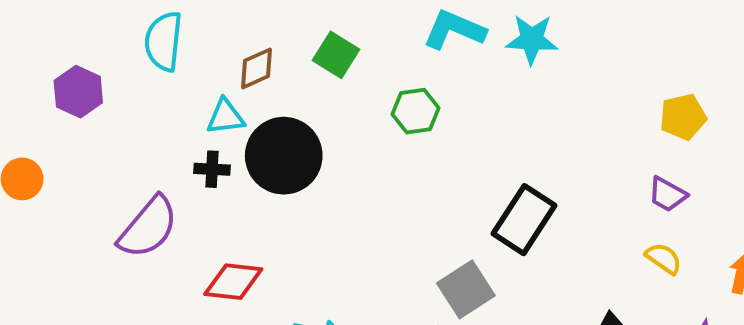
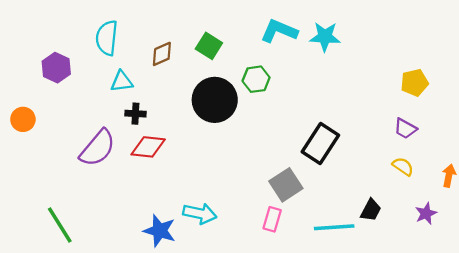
cyan triangle: (226, 117) -> (122, 81), moved
black circle: (284, 156) -> (215, 100), moved
red diamond: (233, 282) -> (148, 147), moved

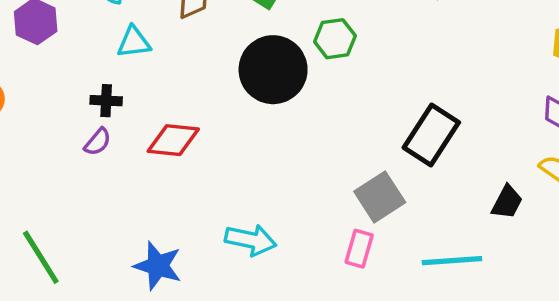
black cross: (135, 114) -> (106, 101), moved
purple semicircle: (98, 148) -> (98, 142), size x0.5
black trapezoid: (371, 210) -> (507, 202), moved
blue star: (160, 231) -> (158, 266), moved

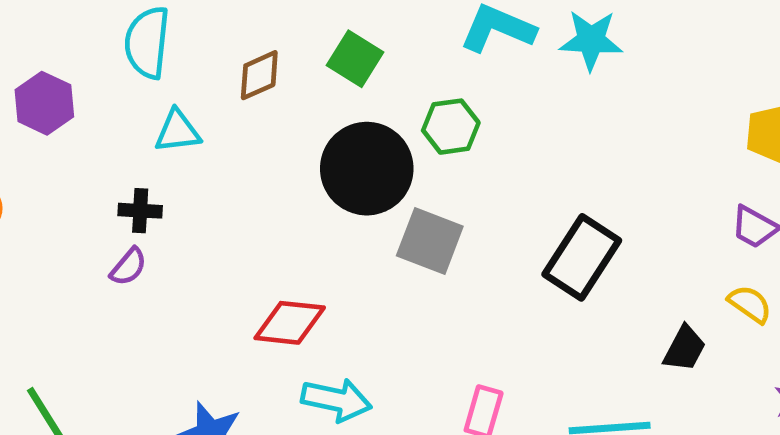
red diamond: (173, 140) -> (290, 323), moved
gray square: (380, 197) -> (430, 241), moved, turned -36

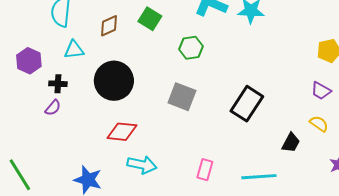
purple hexagon: (44, 103) -> (29, 61), moved
black circle: (367, 169) -> (114, 81), moved

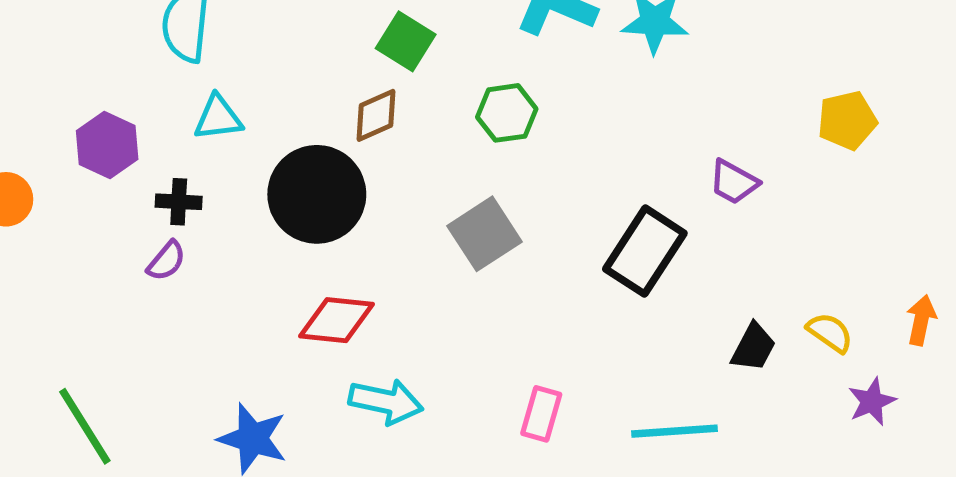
brown diamond: (109, 26) -> (376, 115), moved
purple trapezoid: (321, 91) -> (734, 182), moved
gray square: (182, 97) -> (485, 234), turned 36
yellow semicircle: (319, 124) -> (830, 332), moved

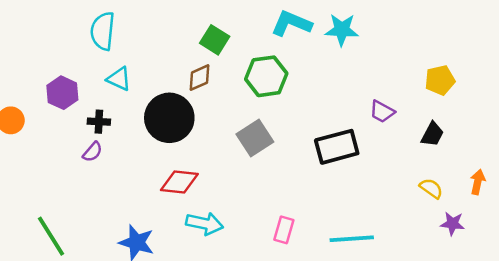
green hexagon: (507, 113) -> (266, 76), size x1.4
cyan triangle: (218, 118) -> (119, 79), turned 32
black rectangle: (645, 251) -> (337, 147), turned 42
black trapezoid: (753, 347) -> (432, 134), moved
purple star: (872, 402) -> (453, 224), turned 30

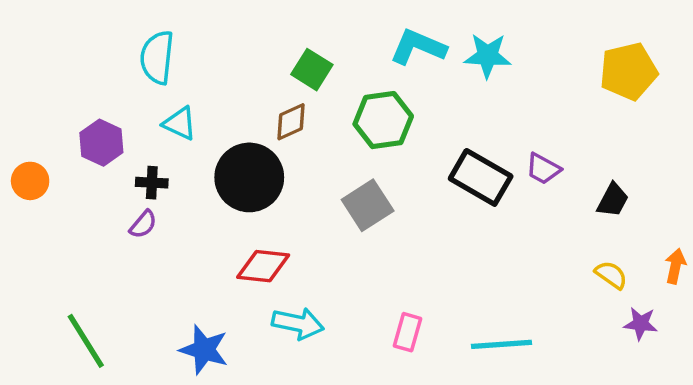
yellow pentagon: (440, 80) -> (628, 71), moved, size x1.4
black rectangle: (337, 147) -> (481, 177), moved, turned 45

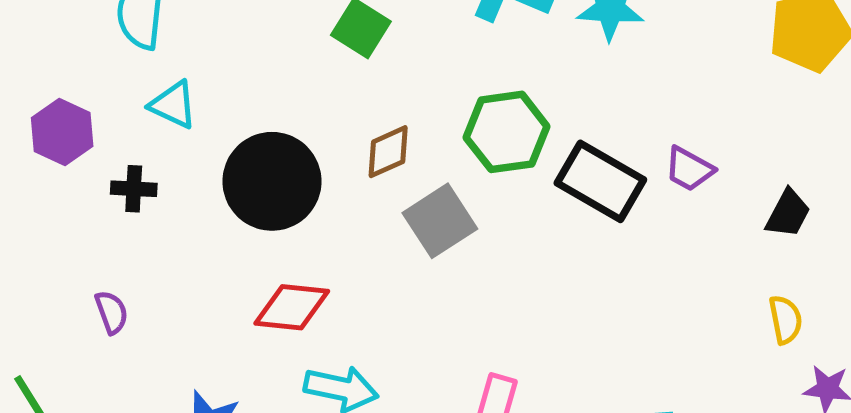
green hexagon: (383, 120) -> (507, 132), moved
brown diamond: (291, 122) -> (388, 152), moved
purple semicircle: (143, 224) -> (112, 312), moved, turned -60
yellow semicircle: (611, 275) -> (786, 320), turned 44

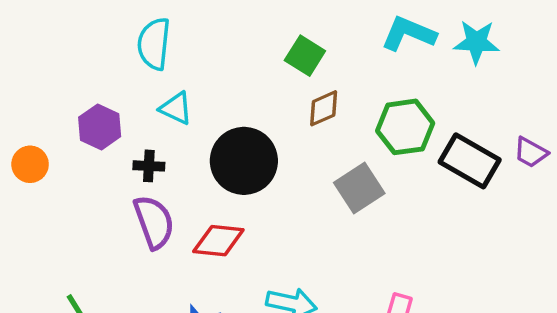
brown diamond: (388, 152) -> (324, 108), moved
red diamond: (292, 307) -> (218, 241), moved
purple semicircle: (112, 312) -> (154, 222), moved, size x1.8

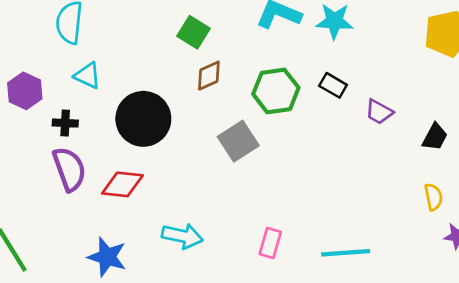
black rectangle: (470, 161) -> (333, 85), moved, size x0.6

